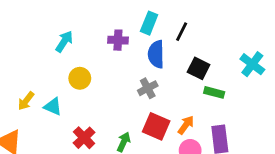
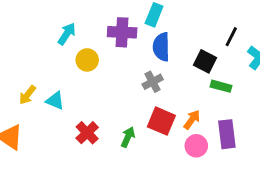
black line: (182, 32) -> (231, 37), moved
purple cross: (118, 40) -> (122, 32), size x1.4
yellow circle: (80, 78) -> (87, 60), moved

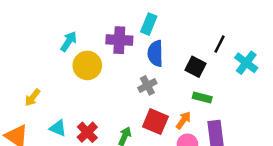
yellow circle: (87, 60) -> (87, 65), size x1.4
green rectangle: (221, 86) -> (202, 97), moved
cyan triangle: (55, 101) -> (58, 128), moved

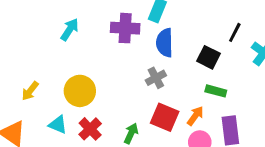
yellow circle: (87, 65) -> (80, 91), moved

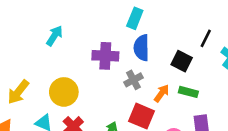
purple cross: (125, 28) -> (105, 56), moved
yellow arrow: (30, 91) -> (18, 92), size x1.4
orange arrow: (195, 116) -> (162, 93), moved

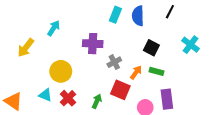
black line: (206, 38) -> (170, 12), moved
blue semicircle: (142, 48) -> (138, 16), moved
yellow arrow: (18, 92) -> (26, 48), moved

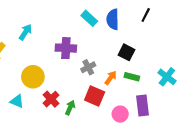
cyan rectangle: (115, 15) -> (89, 18), turned -70
cyan cross: (191, 45) -> (167, 77), moved
red cross: (68, 98) -> (51, 99), moved

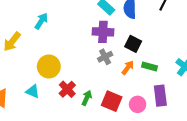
purple cross: (66, 48) -> (103, 32), moved
black square: (127, 52) -> (133, 44), moved
red square: (95, 96) -> (112, 101), moved

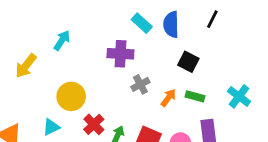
purple cross: (103, 32) -> (120, 54), moved
black square: (133, 44) -> (188, 62), moved
cyan triangle: (33, 91) -> (51, 127), turned -48

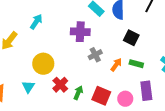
cyan triangle: (51, 127) -> (28, 87), turned -32

